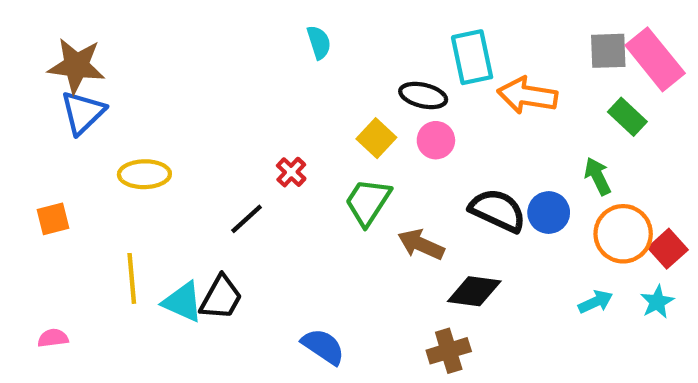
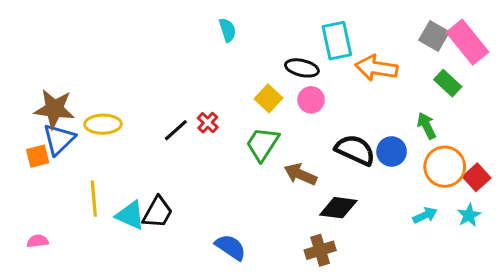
gray square: (608, 51) -> (434, 36), turned 32
brown star: (76, 66) -> (54, 109), moved
blue triangle: (83, 113) -> (59, 139), moved
black line: (247, 219) -> (176, 130), moved

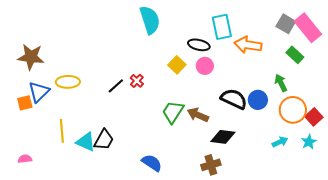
cyan semicircle: (228, 30) -> (150, 20), size x1.8
brown star: (54, 109) -> (31, 57), moved
green trapezoid: (262, 144) -> (173, 112), moved

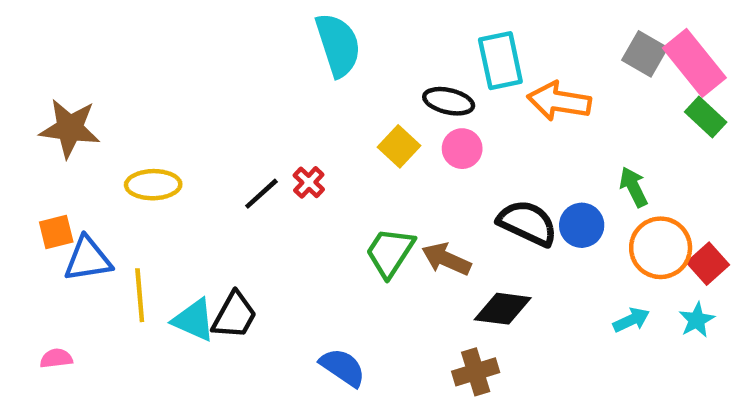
green rectangle: (295, 55) -> (706, 117), moved
blue triangle: (39, 92) -> (88, 259), moved, turned 35

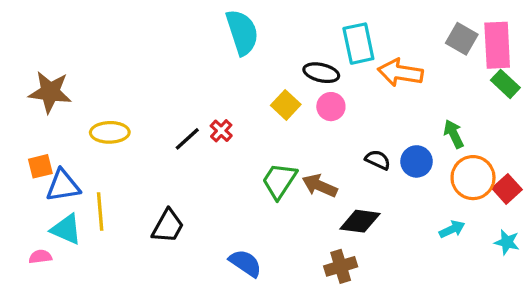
pink rectangle: (694, 63) -> (497, 45), turned 36
black semicircle: (528, 223) -> (378, 160), size x0.6
cyan triangle: (194, 320) -> (66, 229), moved
cyan star: (697, 320) -> (507, 242), moved, turned -30

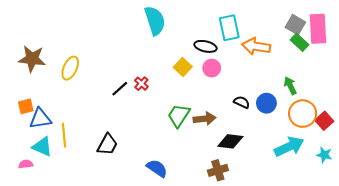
green rectangle: (505, 84) -> (299, 42), moved
yellow ellipse: (110, 132) -> (70, 68), moved, turned -65
brown arrow: (320, 186) -> (204, 119), turned 150
cyan arrow: (452, 229) -> (289, 147), size x1.8

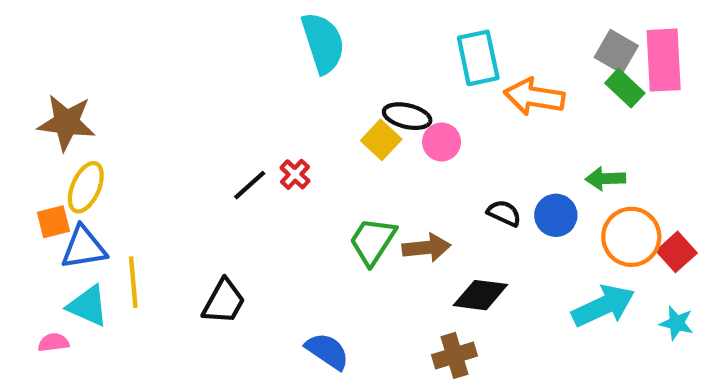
black ellipse: (205, 46) -> (407, 116), moved
yellow ellipse: (70, 68) -> (86, 187), moved
green arrow: (290, 86) -> (605, 179), turned -66

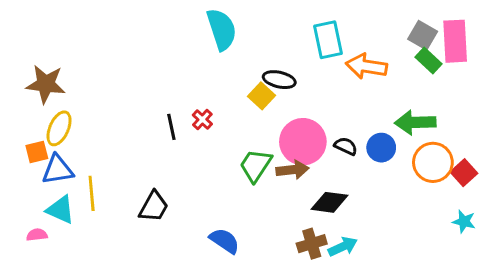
pink circle: (442, 142) -> (303, 142), moved, size x1.8
green arrow: (605, 179) -> (415, 122), size x1.5
black line: (250, 185) -> (171, 127), turned -60
cyan arrow: (603, 306) -> (343, 247), moved, size x0.7

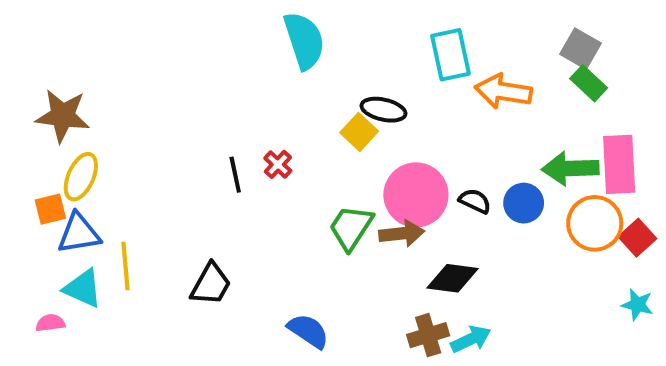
pink rectangle: (455, 41) -> (619, 164), moved

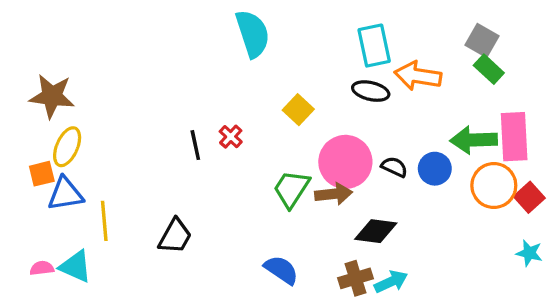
black ellipse: (383, 110) -> (371, 91), moved
cyan triangle: (83, 288) -> (76, 266), moved
blue semicircle: (308, 331) -> (281, 270), moved

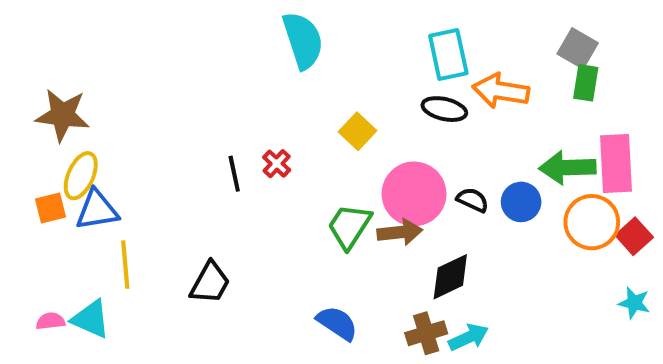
green rectangle: (489, 69) -> (586, 83), turned 56
blue triangle: (65, 194) -> (97, 210), moved
black diamond: (376, 231) -> (450, 277), turned -33

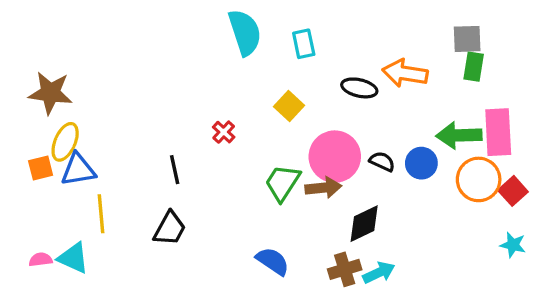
gray square: (578, 48) -> (467, 39), turned -32
cyan rectangle: (448, 54) -> (304, 44), moved, size x0.7
black line: (234, 174) -> (175, 170), moved

